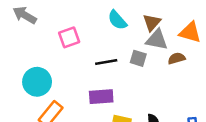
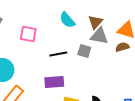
pink square: (69, 37) -> (28, 34), turned 30
brown semicircle: (177, 58) -> (122, 47), moved

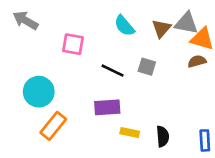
gray triangle: (99, 36) -> (186, 23), moved
black line: (58, 54) -> (113, 71), turned 36

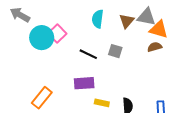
cyan semicircle: (124, 26) -> (98, 19), turned 48
pink square: (73, 44) -> (57, 33), turned 36
cyan circle: (39, 92) -> (42, 38), moved

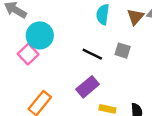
pink square: (57, 33) -> (28, 54), moved
purple rectangle: (84, 83) -> (88, 87), turned -36

